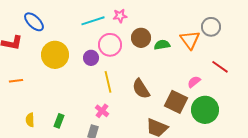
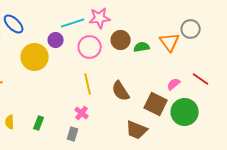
pink star: (120, 16) -> (100, 18), size x1.5
purple circle: (91, 58) -> (56, 40), moved
red line: (220, 67) -> (201, 79), moved

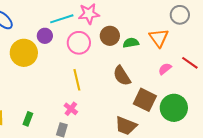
gray circle: (191, 29) -> (180, 15), moved
red line: (201, 79) -> (190, 63), moved
pink semicircle: (174, 84) -> (165, 69), moved
brown semicircle: (121, 91) -> (122, 76), moved

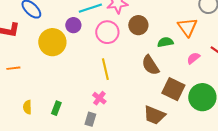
green semicircle: (131, 43) -> (165, 42), moved

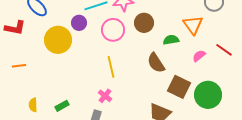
green rectangle: (56, 108) -> (62, 106), turned 40

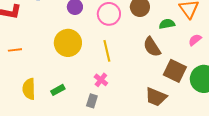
yellow circle: (58, 40) -> (68, 43), moved
yellow semicircle: (33, 105) -> (29, 89), size x1.5

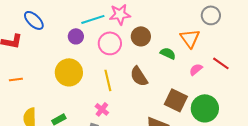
green semicircle: (167, 24) -> (168, 53), turned 35
brown semicircle: (152, 47) -> (139, 76), moved

